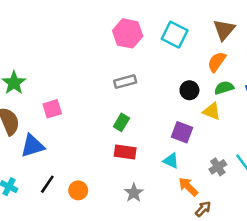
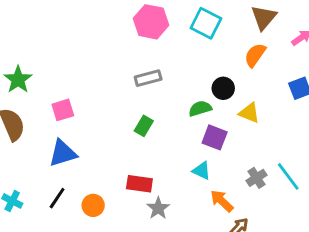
green semicircle: (224, 88) -> (200, 108), moved
blue triangle: (32, 146) -> (63, 153), moved
red rectangle: (125, 152) -> (139, 184), moved

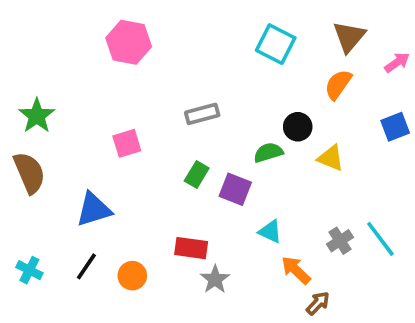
pink hexagon: (151, 22) -> (129, 42), moved
pink square: (63, 110) -> (127, 143), moved
purple square: (215, 137) -> (235, 189), moved

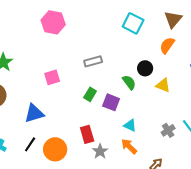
green semicircle: (268, 152) -> (129, 82), turned 70
red rectangle: (191, 248) -> (87, 134), turned 66
orange arrow: (296, 270) -> (129, 146), moved
orange circle: (132, 276) -> (55, 149), size x1.5

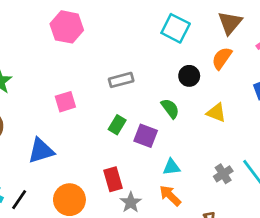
black circle: (145, 68) -> (189, 76), moved
cyan triangle: (130, 125) -> (171, 167), turned -32
black line: (30, 144) -> (19, 200), moved

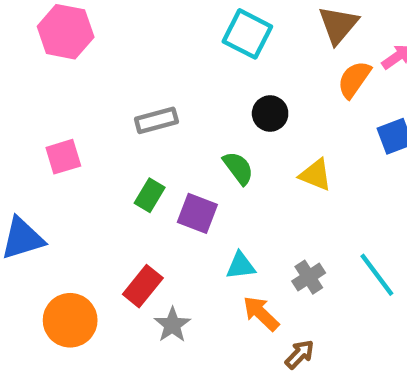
orange semicircle: (222, 58) -> (354, 79), moved
gray cross: (223, 174) -> (309, 277), moved
red rectangle: (113, 179) -> (143, 286), turned 55
orange arrow: (170, 196) -> (261, 313), moved

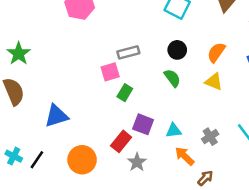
orange semicircle: (354, 79) -> (216, 52), moved
black circle: (270, 113) -> (177, 50), moved
pink square: (63, 157) -> (110, 72), moved
purple square: (197, 213) -> (143, 124), moved

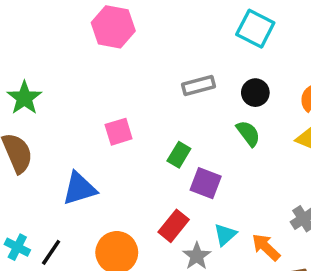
gray rectangle: (128, 52) -> (198, 85), moved
pink square: (110, 72) -> (119, 132), moved
purple square: (143, 124) -> (206, 183), moved
cyan triangle: (174, 130) -> (225, 235), moved, turned -35

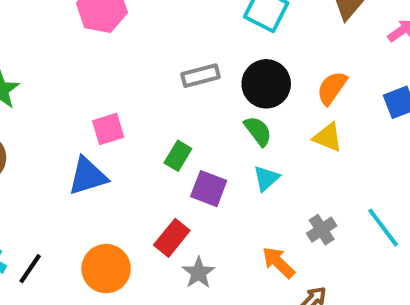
black circle: (255, 93) -> (266, 84), size x1.5
blue triangle: (79, 188) -> (88, 176), moved
cyan triangle: (225, 235) -> (266, 178), moved

